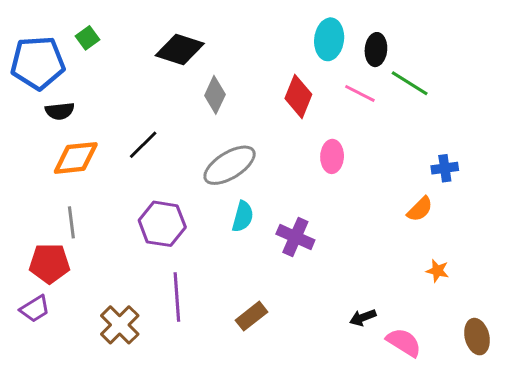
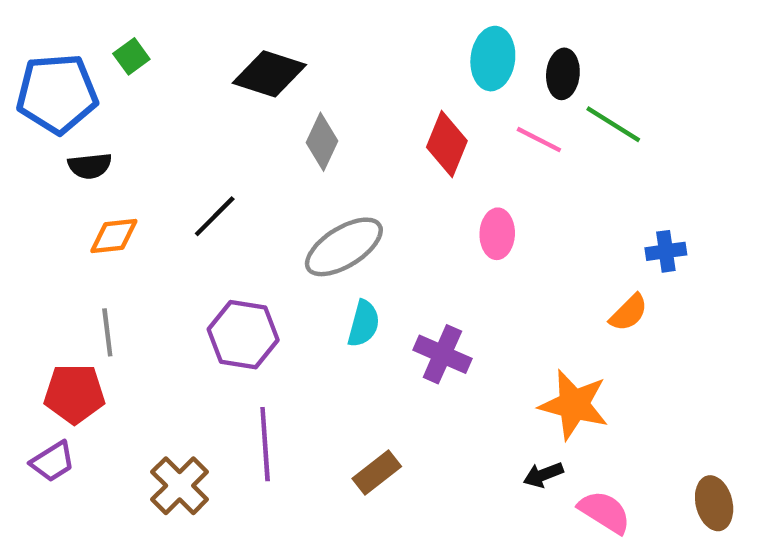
orange diamond: (76, 158) -> (114, 236), size x0.7
orange star: (437, 271) -> (574, 405), moved, size x2.0

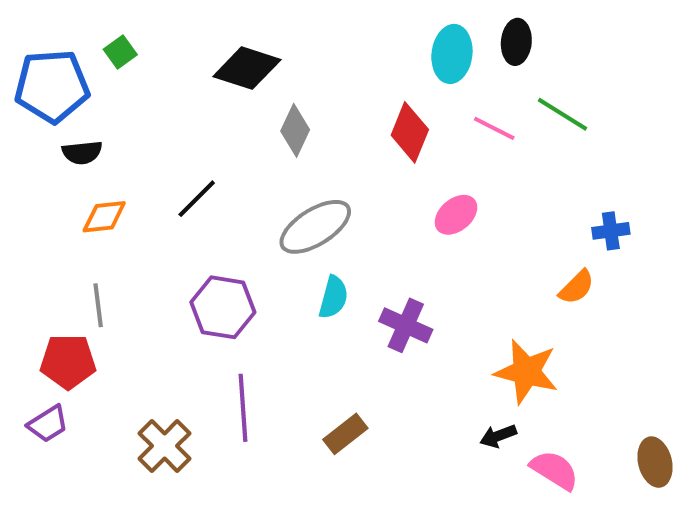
black ellipse: (563, 74) -> (516, 42), moved
pink ellipse: (497, 234) -> (456, 215), turned 48

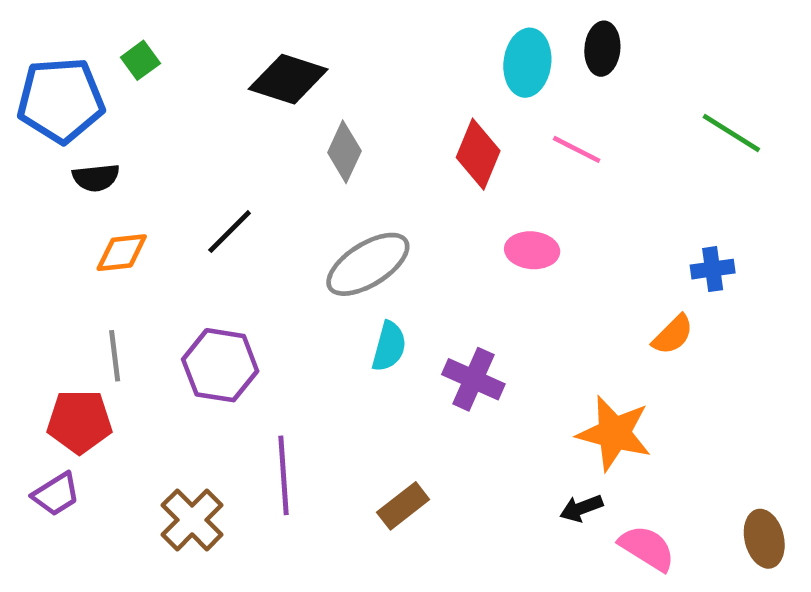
green line: (563, 114) -> (731, 133), moved
pink ellipse: (456, 215) -> (532, 250), turned 45
purple hexagon: (223, 307) -> (220, 365), moved

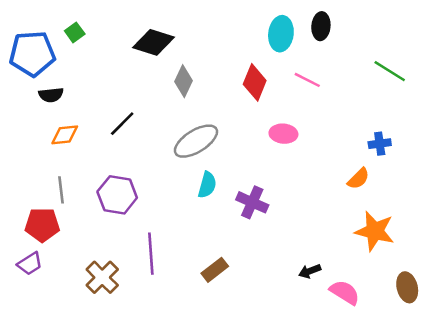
orange star: (614, 433) -> (375, 231), moved

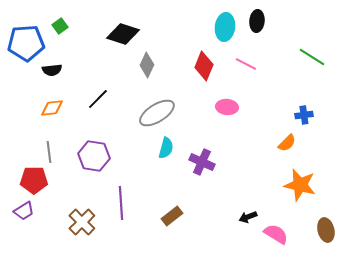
black semicircle: (51, 95) -> (52, 70), moved

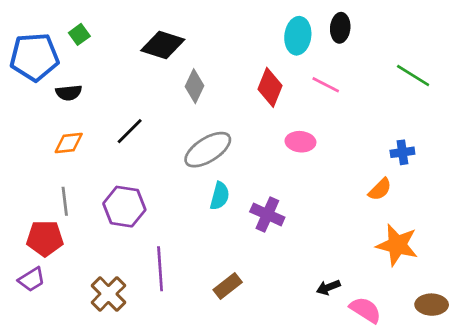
brown ellipse: (326, 230) -> (432, 305), turned -75

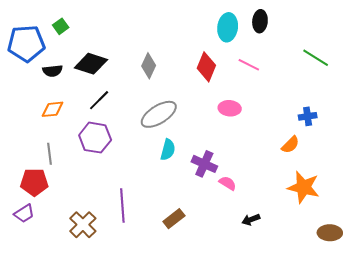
black diamond: (163, 45) -> (91, 64), moved
purple hexagon: (124, 207) -> (95, 138), moved
pink semicircle: (365, 310) -> (228, 183), moved, size x0.7

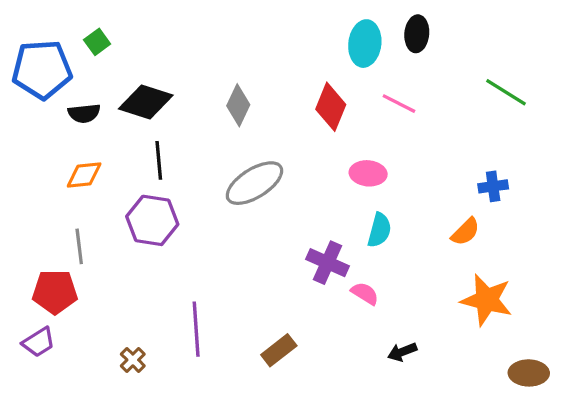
black line: (99, 100) -> (159, 160), turned -50
cyan semicircle: (168, 150) -> (379, 230), moved
brown cross: (83, 225) -> (133, 360), size x0.6

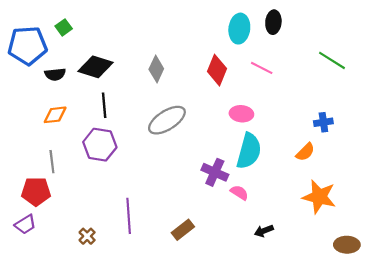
cyan semicircle: (379, 230) -> (249, 151), size x1.6

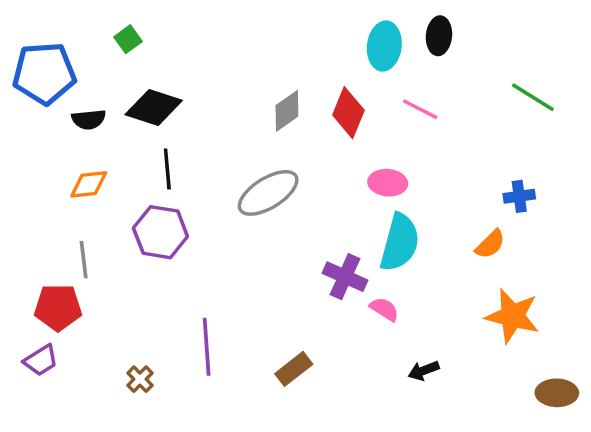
green square: (64, 27) -> (128, 39), moved
gray diamond: (156, 69) -> (287, 111), moved, turned 30

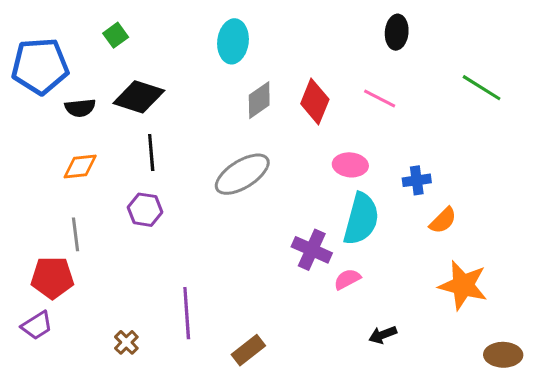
cyan ellipse: (384, 46) -> (233, 41), moved
blue cross: (519, 196) -> (417, 180), moved
purple hexagon: (160, 232) -> (145, 210), size x0.7
pink semicircle: (384, 309) -> (347, 279), turned -60
brown rectangle: (294, 369) -> (248, 350), moved

